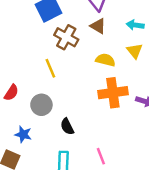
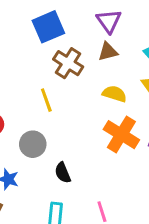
brown triangle: (98, 26) -> (108, 52), turned -49
orange cross: (113, 93) -> (121, 135), turned 36

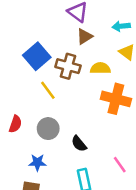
blue square: (48, 27) -> (37, 56), moved
brown cross: (68, 63) -> (68, 66), moved

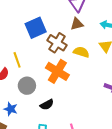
yellow line: (48, 90) -> (17, 60), moved
orange cross: (116, 99) -> (57, 71), moved
black semicircle: (79, 144) -> (47, 105), turned -96

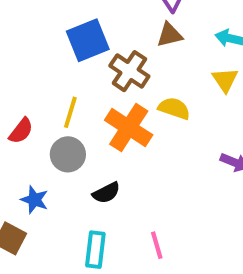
yellow semicircle: (81, 52) -> (174, 108), moved
yellow line: (17, 60) -> (70, 112), moved, turned 35

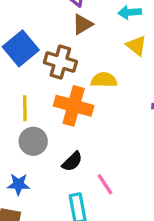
pink line: (157, 245) -> (105, 184), moved

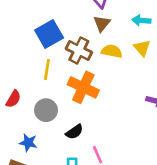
brown triangle: (82, 24) -> (102, 23), turned -30
yellow semicircle: (104, 80) -> (112, 51), moved
yellow line: (25, 108) -> (47, 69), moved

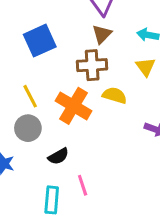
brown cross: (79, 50) -> (92, 65), moved, turned -35
yellow semicircle: (112, 51) -> (115, 95), moved
yellow line: (47, 69) -> (30, 96), moved, turned -42

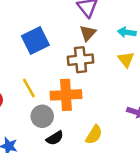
yellow semicircle: (115, 95) -> (94, 135), moved, turned 108
orange cross: (73, 106) -> (66, 95), turned -32
gray circle: (28, 128) -> (42, 116), moved

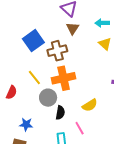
brown cross: (80, 60) -> (57, 51), moved
yellow semicircle: (94, 135) -> (90, 105), turned 35
black semicircle: (55, 138) -> (60, 113), turned -40

